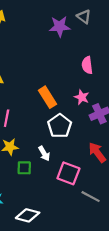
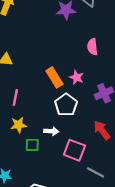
pink star: (82, 97) -> (77, 77), moved
white arrow: (44, 153) -> (51, 131), turned -56

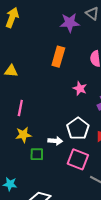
orange rectangle: (54, 77) -> (58, 57), moved, turned 48
white pentagon: (66, 105) -> (78, 129), moved

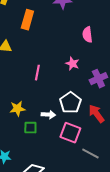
orange rectangle: (58, 57) -> (27, 20), moved
pink line: (20, 108) -> (37, 73), moved

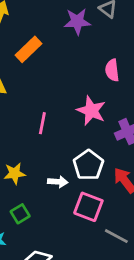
orange rectangle: (27, 20) -> (28, 49), turned 30
pink star: (72, 64) -> (91, 111), size x1.5
green square: (30, 128) -> (20, 214), moved, turned -32

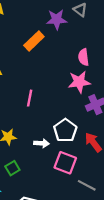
orange rectangle: (28, 49) -> (34, 41), moved
pink star: (91, 111) -> (79, 82), moved, turned -30

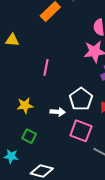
green square: (12, 168) -> (29, 136), turned -32

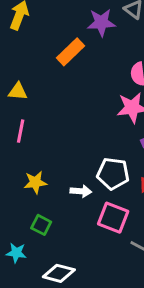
pink line: (46, 67) -> (21, 131), moved
white pentagon: (81, 99) -> (113, 174), turned -30

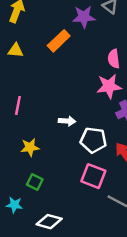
yellow triangle: (18, 91) -> (16, 50), moved
white arrow: (81, 191) -> (67, 121), moved

